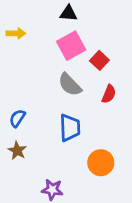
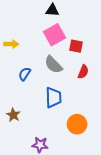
yellow arrow: (16, 33) -> (11, 44), moved
red square: (99, 60) -> (76, 46), turned -32
blue semicircle: (17, 118) -> (25, 74), moved

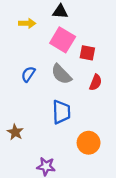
pink square: (54, 35) -> (63, 40), turned -30
yellow arrow: (11, 44) -> (27, 23), moved
blue semicircle: (25, 74) -> (28, 74), moved

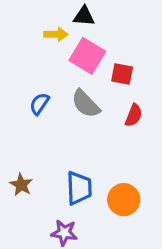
yellow arrow: (27, 23) -> (56, 34), moved
blue trapezoid: (61, 112) -> (79, 188), moved

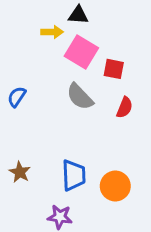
blue semicircle: (39, 104) -> (17, 97), moved

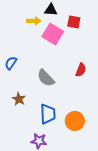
red square: (114, 69) -> (74, 22), moved
gray semicircle: (80, 97) -> (46, 78), moved
brown star: (20, 172) -> (19, 99), moved

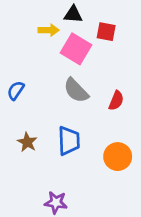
gray semicircle: (46, 78) -> (76, 90), moved
blue trapezoid: (48, 114) -> (69, 141), moved
orange circle: (75, 121) -> (118, 157), moved

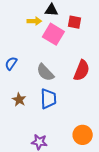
gray semicircle: (76, 90) -> (45, 72), moved
red semicircle: (116, 101) -> (82, 70), size x1.5
orange circle: (118, 157) -> (83, 135), moved

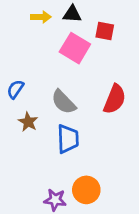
yellow arrow: (34, 21) -> (41, 17), moved
brown star: (19, 100) -> (28, 122), moved
orange circle: (83, 135) -> (86, 190), moved

